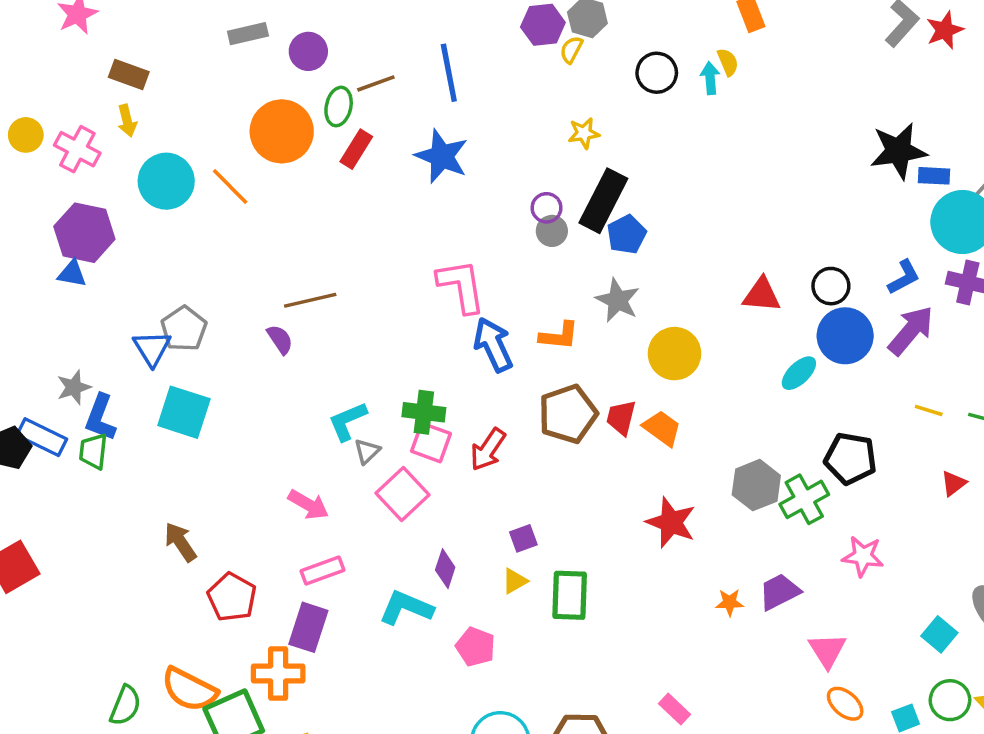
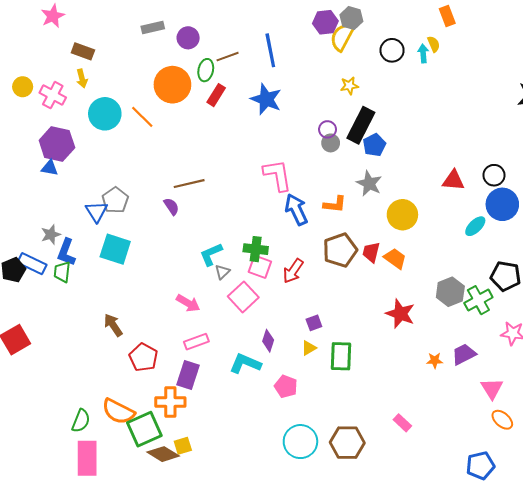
yellow semicircle: (571, 50) -> (342, 37), size x1.8

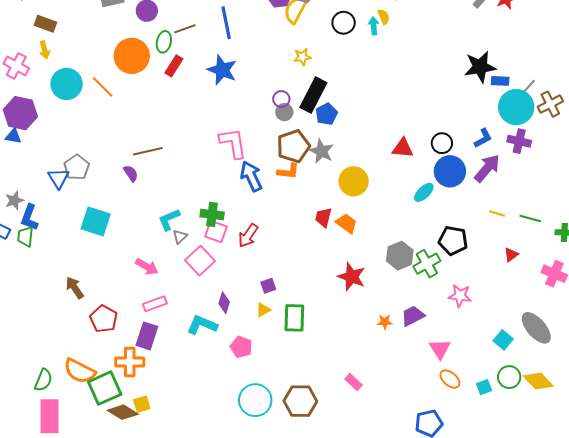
cyan square: (115, 249) -> (96, 221), moved
brown pentagon: (340, 250) -> (293, 146), moved

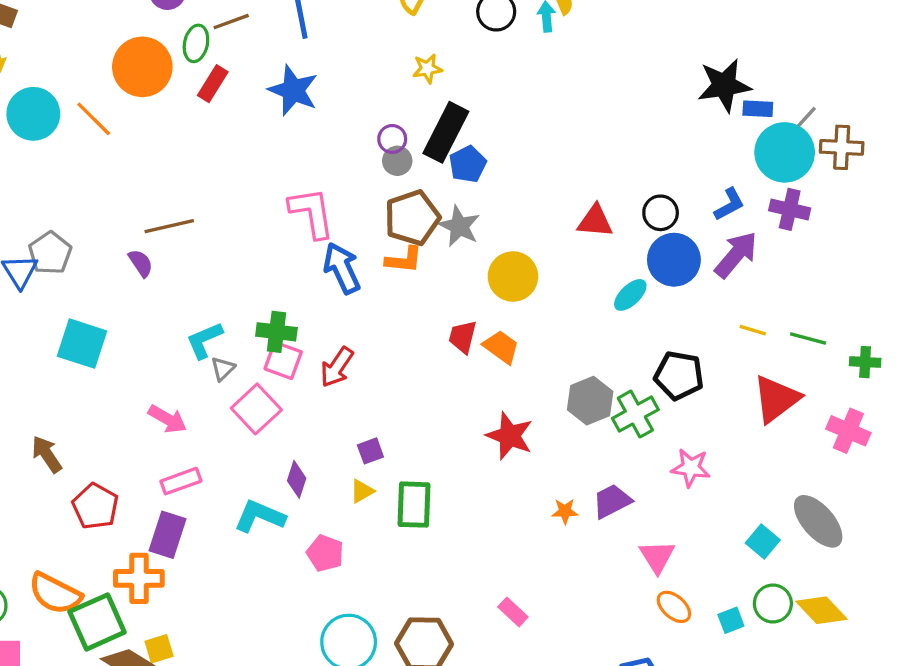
brown cross: (550, 104) -> (842, 147), turned 30
red triangle: (511, 255) -> (776, 399), size x2.0

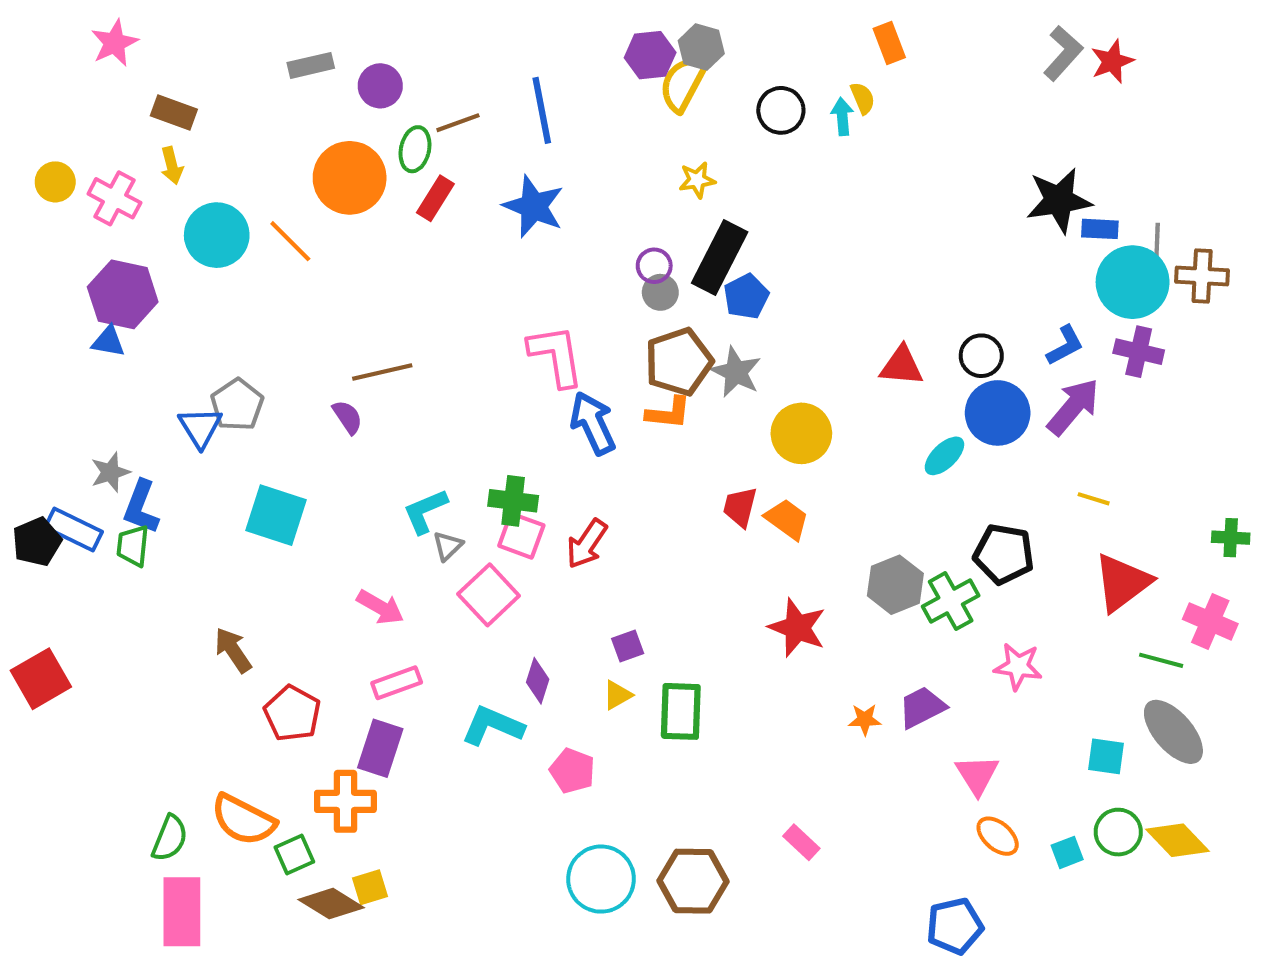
gray line: (805, 119) -> (1157, 241), turned -40
green line: (808, 339) -> (1161, 660), moved
cyan square: (763, 541) -> (1106, 756), turned -32
green square: (97, 622) -> (294, 855), size x0.6

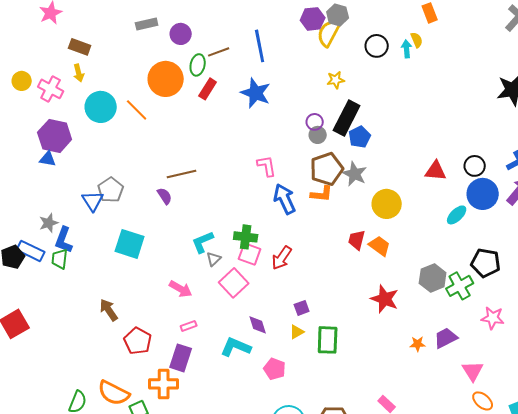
pink L-shape: (556, 356) -> (267, 166), size x0.7
purple diamond: (538, 681) -> (258, 325), turned -35
pink rectangle: (397, 683) -> (189, 326), size x0.7

